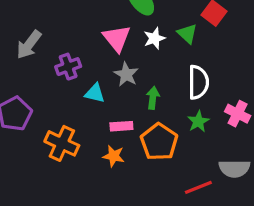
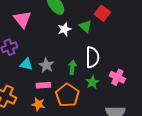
pink triangle: (117, 38) -> (22, 19), moved
gray star: (126, 74) -> (46, 65), moved
green arrow: (153, 98) -> (72, 67), moved

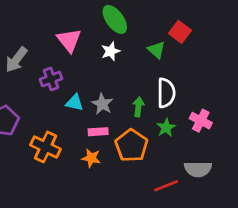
white star: (64, 29) -> (111, 51), moved

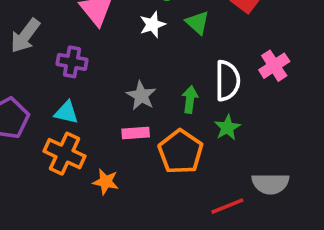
green triangle: (156, 50) -> (197, 23), moved
purple cross: (51, 79) -> (72, 62), turned 30
cyan triangle: (75, 103) -> (66, 112), moved
pink cross: (201, 121) -> (274, 66), moved, turned 30
orange star: (91, 158) -> (106, 182), moved

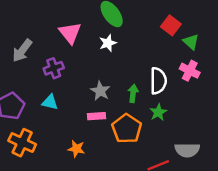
green triangle: (197, 23) -> (191, 42), moved
purple cross: (72, 62) -> (54, 68), turned -30
pink cross: (274, 66) -> (190, 71), turned -30
orange cross: (65, 154) -> (22, 143), moved

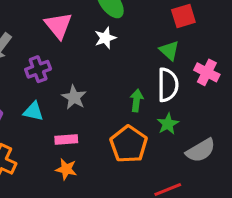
red square: (171, 25) -> (183, 16), turned 36
green triangle: (191, 42) -> (169, 50), moved
gray star: (100, 91) -> (74, 97), moved
pink rectangle: (97, 116) -> (66, 140), moved
gray semicircle: (187, 150) -> (201, 150), moved, turned -30

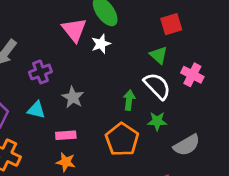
pink triangle: (58, 25) -> (74, 30), moved
white semicircle: (168, 85) -> (157, 86), turned -44
green star: (168, 124) -> (157, 121), turned 30

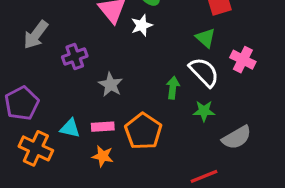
cyan triangle: (36, 110) -> (70, 128), moved
orange pentagon: (122, 139) -> (143, 131), moved

